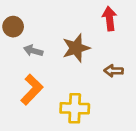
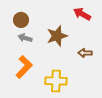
red arrow: (110, 19) -> (82, 14), turned -54
brown circle: (13, 27) -> (21, 20), moved

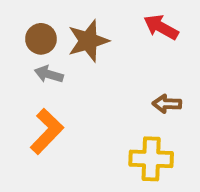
brown star: (57, 36) -> (88, 41), moved
yellow cross: (56, 81) -> (151, 159), moved

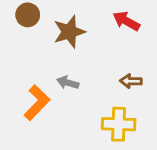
brown circle: (41, 39) -> (28, 15), moved
gray arrow: (49, 74) -> (68, 83), moved

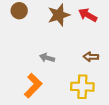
brown star: (69, 32) -> (59, 15), moved
orange L-shape: (37, 103) -> (33, 86), moved

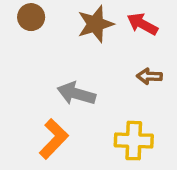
brown arrow: (91, 57) -> (149, 76), moved
gray arrow: (47, 58) -> (76, 94), size x1.5

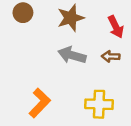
red arrow: (142, 24) -> (116, 27), moved, turned -145
gray arrow: (76, 94) -> (72, 55), moved

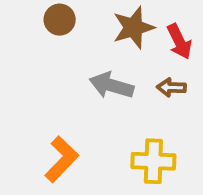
brown circle: (23, 13) -> (60, 20), moved
brown star: (71, 18) -> (133, 28), moved

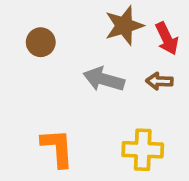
brown circle: (60, 20) -> (41, 42), moved
orange L-shape: (62, 159) -> (57, 148), turned -48

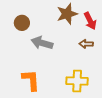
gray arrow: (104, 79) -> (42, 43), moved

